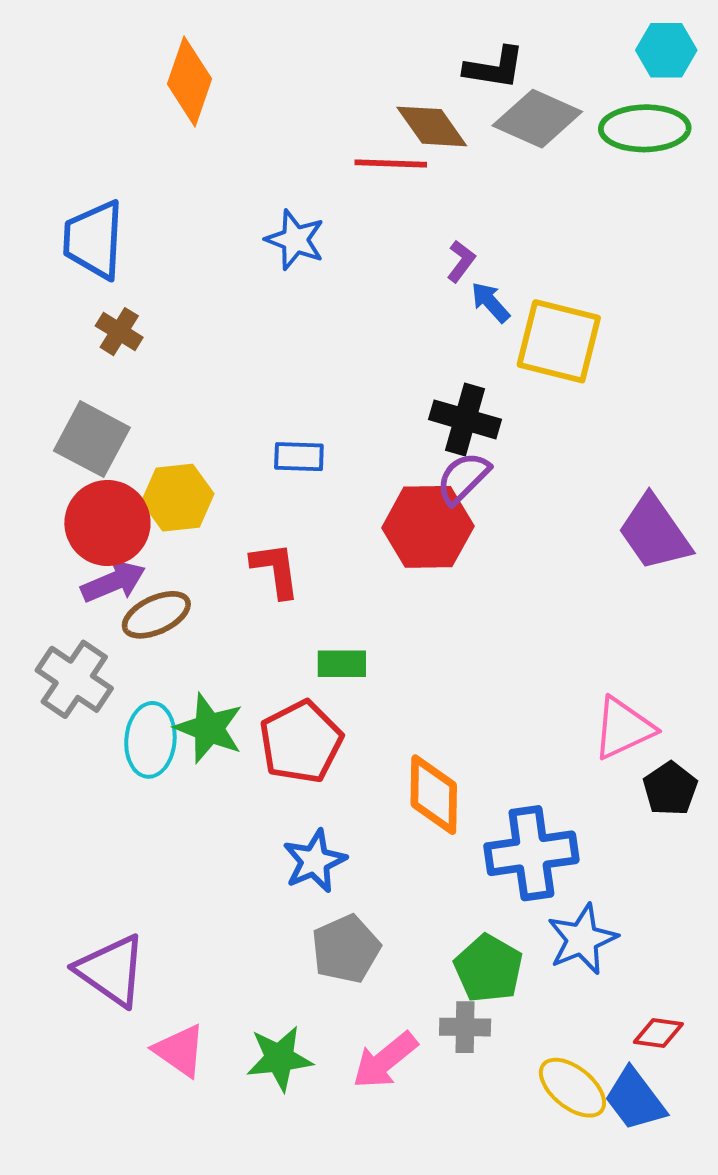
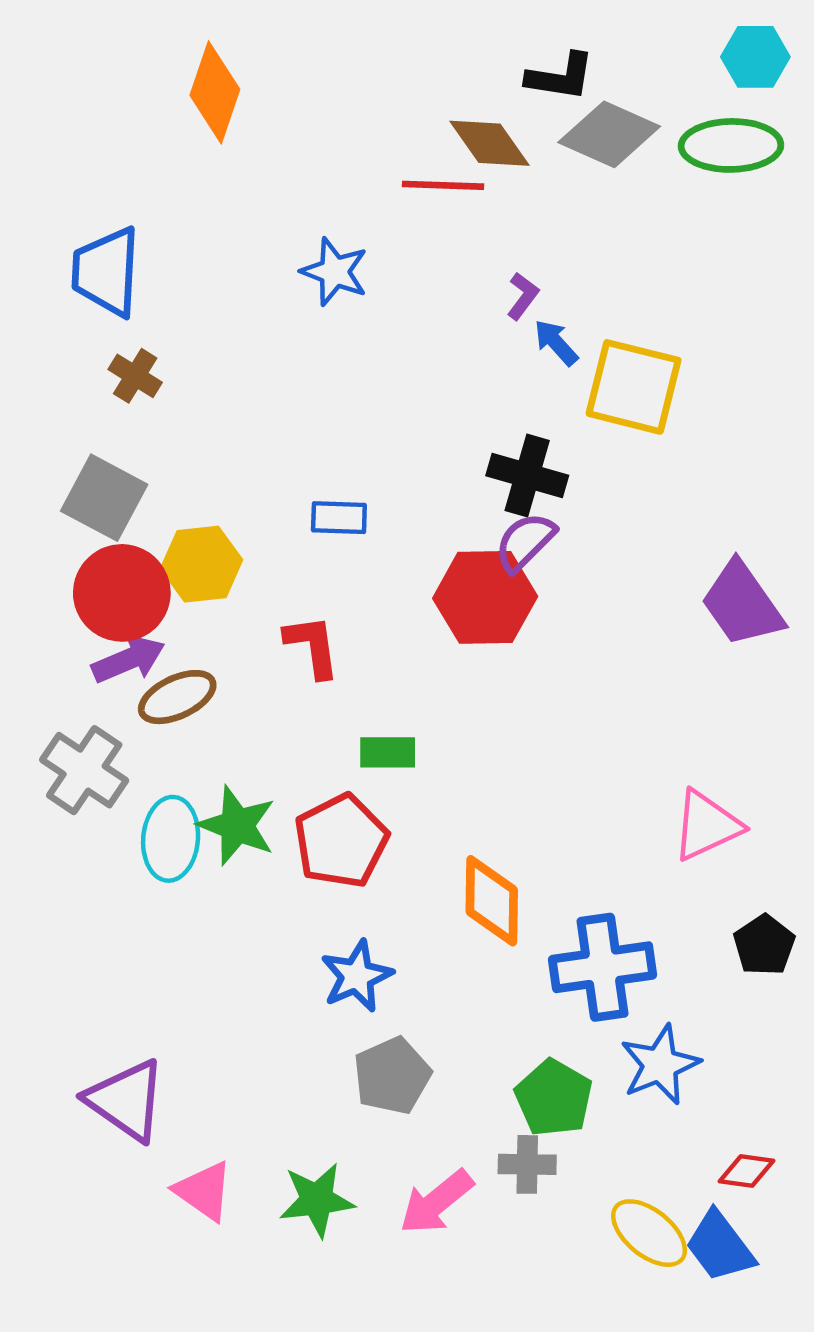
black pentagon: (670, 789) -> (764, 945), moved

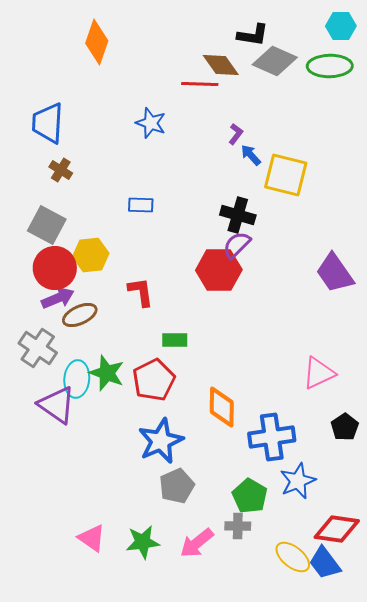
blue rectangle: (339, 518) -> (141, 205), moved
blue star: (357, 976) -> (161, 441), size x1.4
purple triangle: (126, 1100) -> (57, 405), moved
red diamond: (746, 1171) -> (337, 529), size x1.8

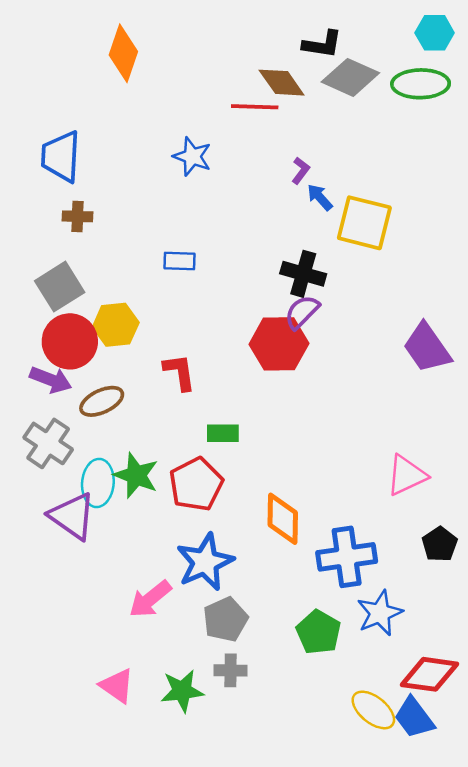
brown cross: (61, 170) -> (77, 216), turned -30
gray square: (47, 225) -> (60, 287), turned 30
purple arrow: (58, 298) -> (51, 380), moved, turned 44
gray cross: (238, 526) -> (231, 670), moved
pink arrow: (197, 543) -> (150, 599), moved

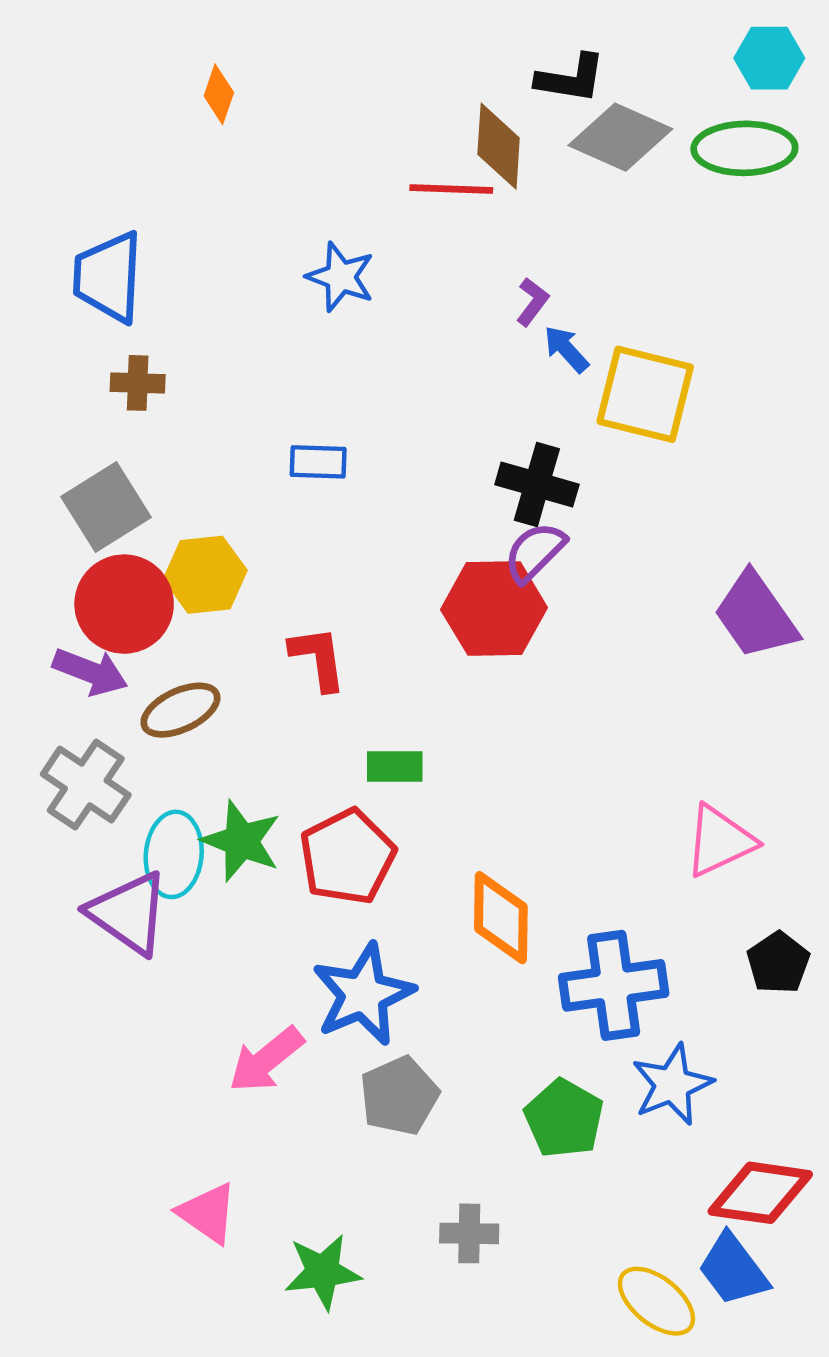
orange diamond: (123, 53) -> (219, 94), size x0.6
brown diamond: (282, 83) -> (499, 146), turned 39
gray cross: (231, 670) -> (469, 1233), moved
green star: (182, 691) -> (323, 1272), moved
yellow ellipse: (373, 710) -> (656, 1301), moved

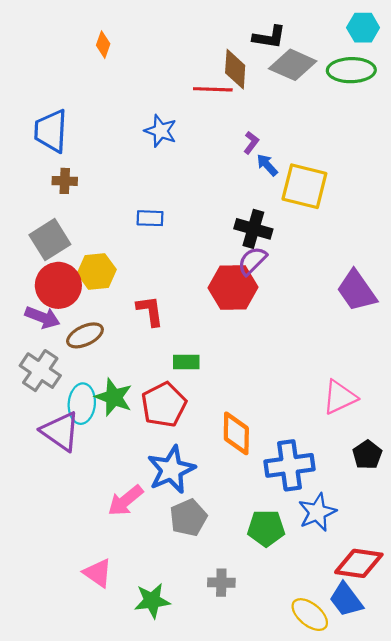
green pentagon: (564, 1118) -> (266, 528), turned -30

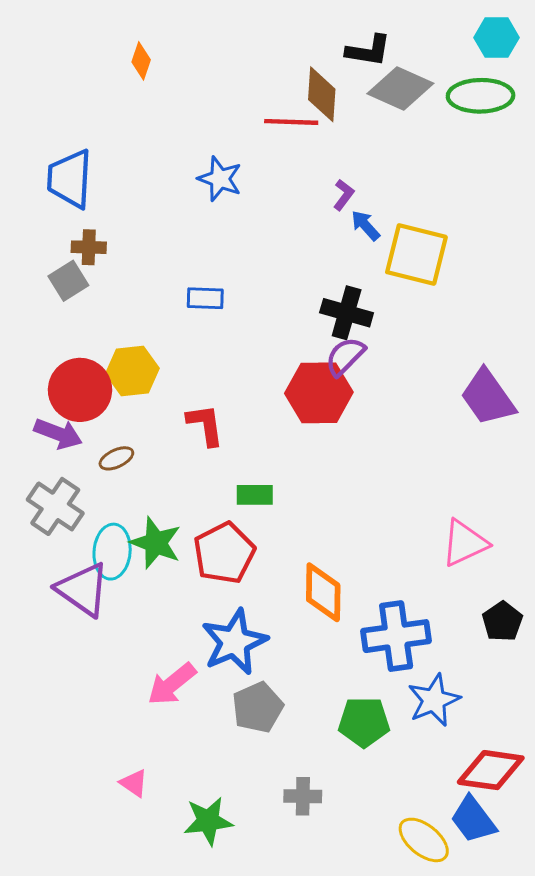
gray square: (50, 240) -> (68, 281), moved, size x0.7
brown ellipse: (85, 335) -> (116, 458), size x0.7
pink triangle: (98, 573) -> (134, 783), size x0.7

